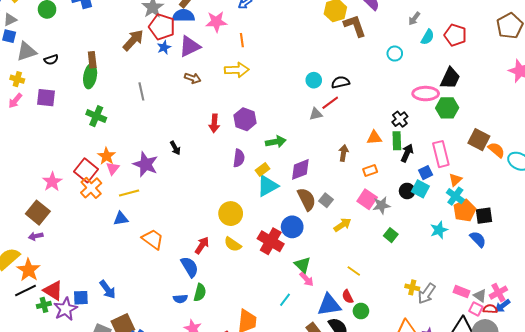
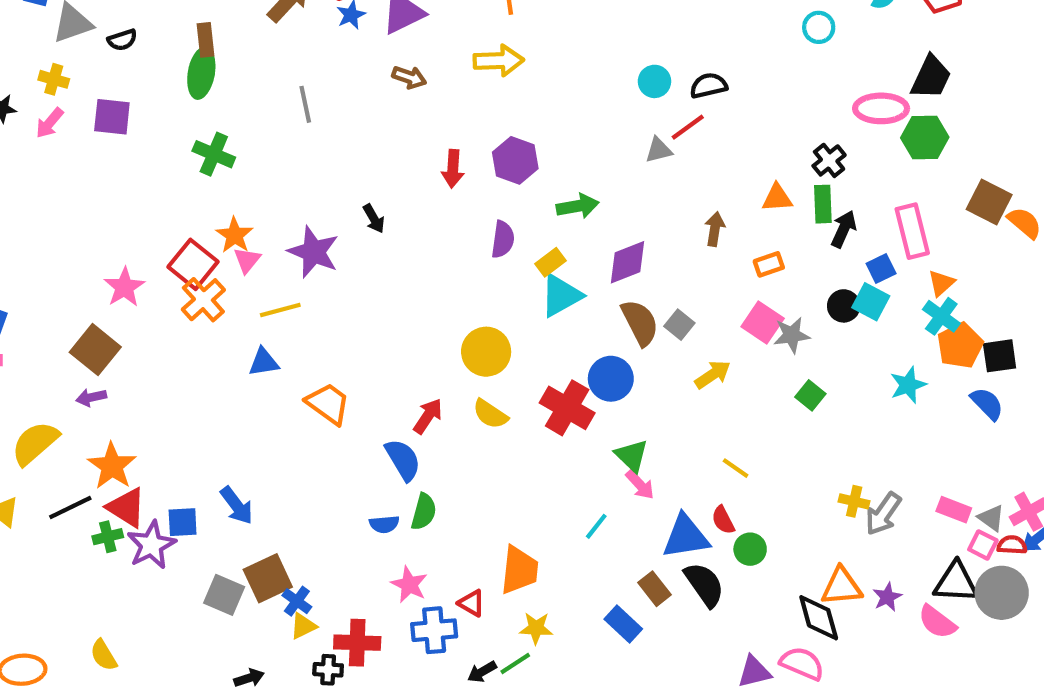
orange star: (29, 270) -> (112, 466), moved

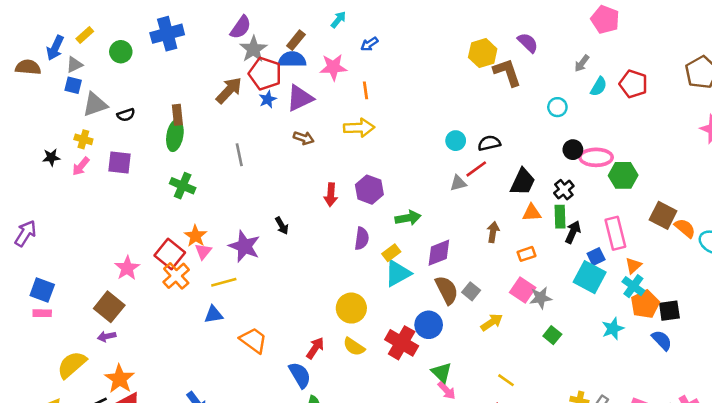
black trapezoid: (931, 77) -> (523, 182), moved
cyan square: (871, 302) -> (590, 277), size x1.4
black circle: (844, 306) -> (573, 150), moved

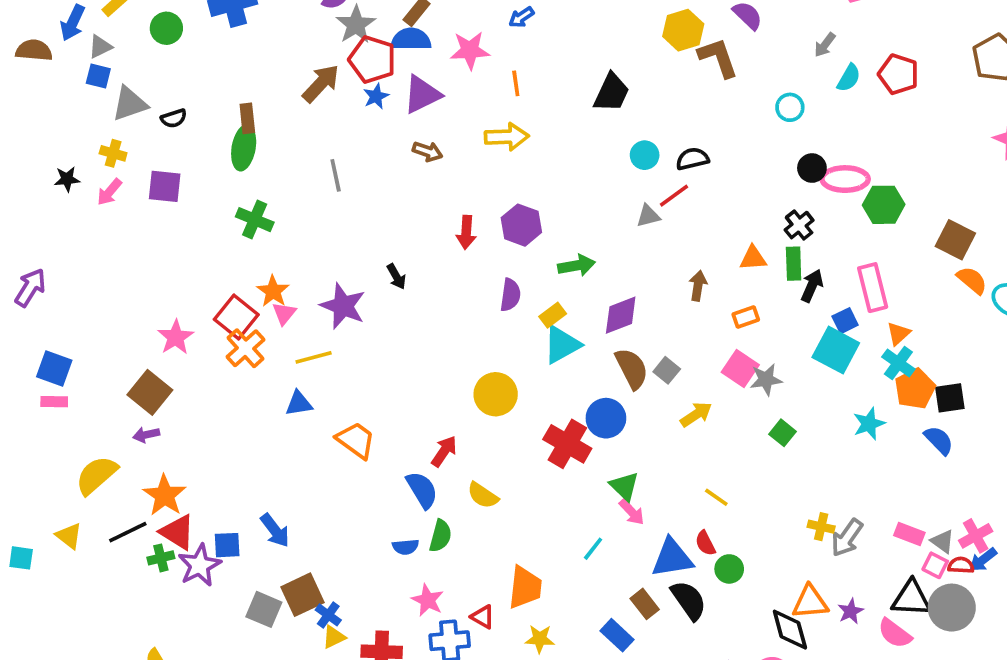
black trapezoid: (523, 182) -> (611, 93), moved
brown square: (663, 215) -> (955, 240), moved
yellow semicircle: (354, 347) -> (483, 495), moved

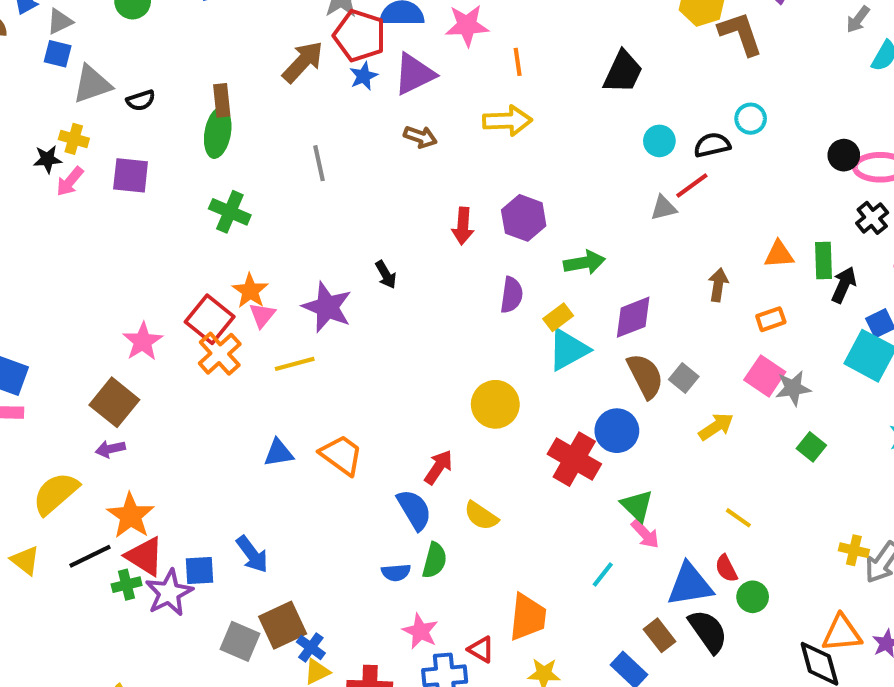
cyan circle: (790, 107) -> (751, 119), moved
black star: (67, 179) -> (47, 159), moved
black cross: (799, 225) -> (872, 218), moved
blue triangle: (299, 403) -> (278, 453), moved

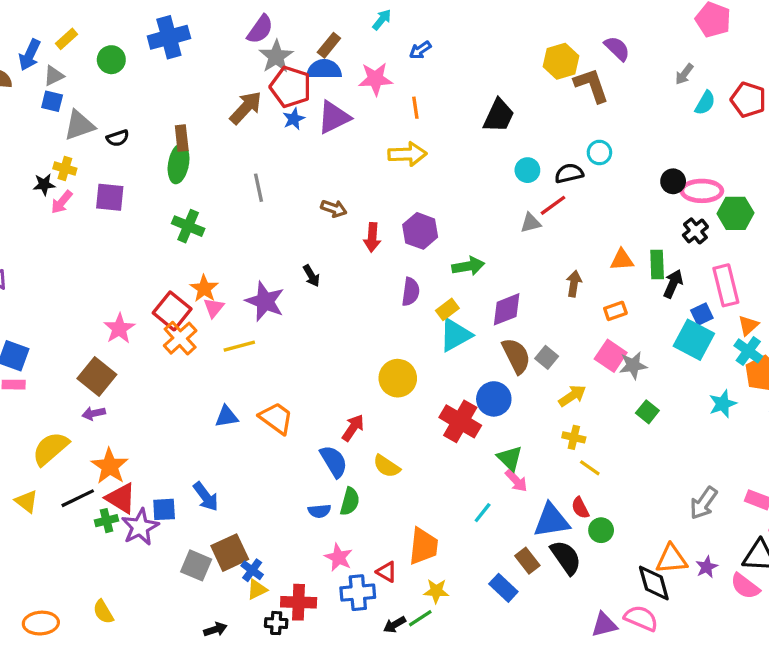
brown arrow: (420, 137) -> (334, 209), moved
yellow cross: (854, 550) -> (574, 437), moved

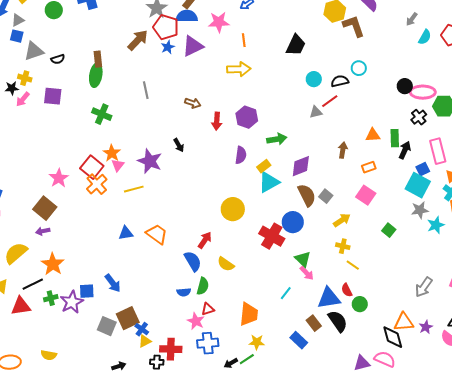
gray star: (633, 365) -> (420, 210), moved
red triangle: (121, 498) -> (21, 306), moved, turned -40
red triangle: (387, 572) -> (208, 309), moved, turned -48
yellow semicircle: (103, 612) -> (49, 355), turned -49

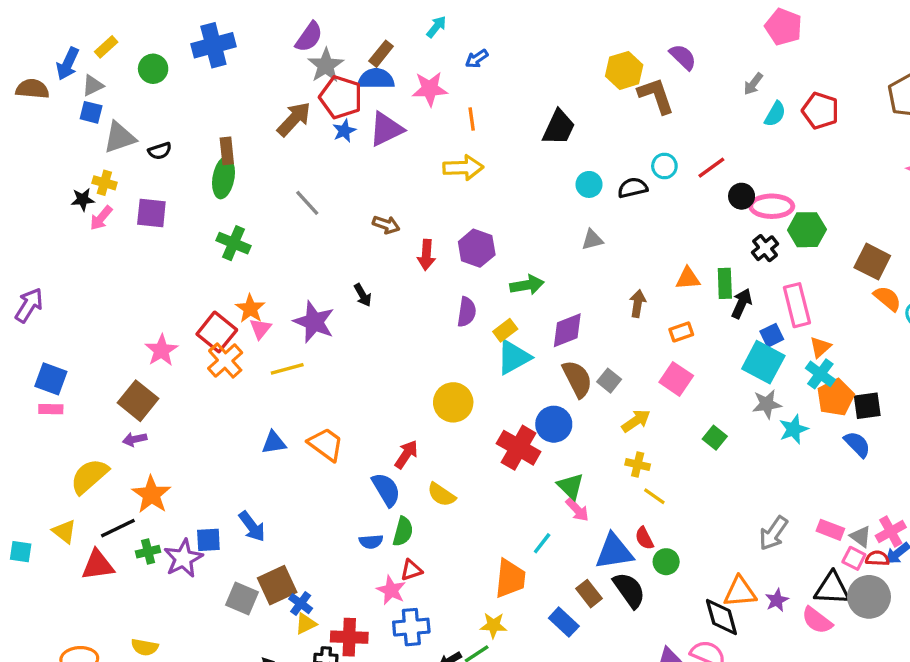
gray line: (146, 90) -> (307, 203), turned -30
red line: (330, 101) -> (711, 168), moved
orange trapezoid: (249, 314) -> (510, 578), moved

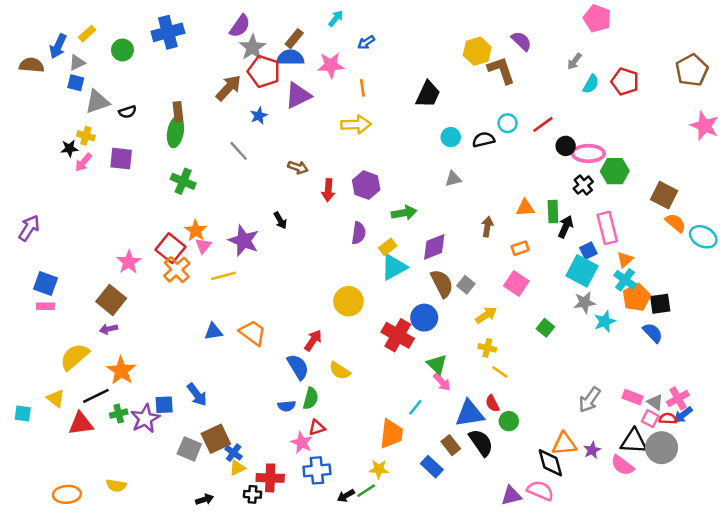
blue star: (344, 131) -> (259, 116), moved

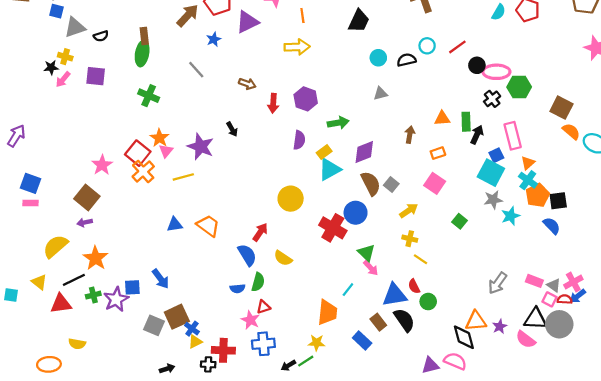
yellow semicircle: (116, 486) -> (77, 344), moved

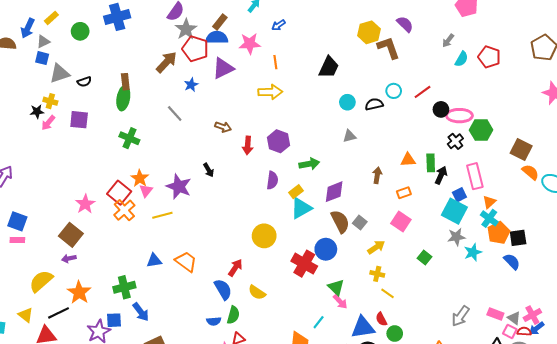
green cross: (93, 295) -> (124, 287), moved, size x1.5

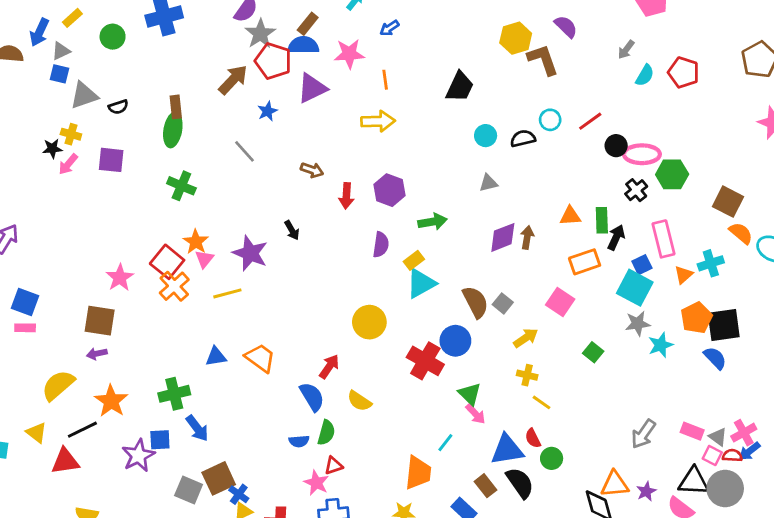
purple diamond: (334, 192) -> (503, 237), moved
orange rectangle: (404, 193) -> (585, 262), moved, size x1.5
cyan cross: (489, 218) -> (711, 263), moved, turned 36
brown square: (71, 235) -> (100, 321), turned -30
black square: (518, 238) -> (724, 325), size x1.4

